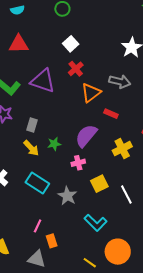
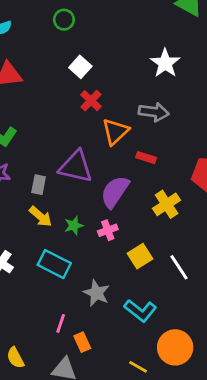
purple triangle: (43, 81) -> (76, 167), moved
green star: (54, 144) -> (74, 226), moved
gray star: (67, 196) -> (96, 293), moved

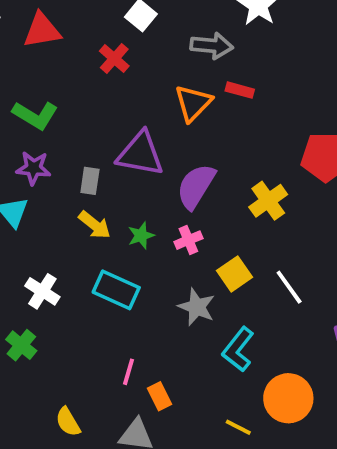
red cross: (91, 101) -> (114, 58), moved
gray arrow: (154, 112) -> (212, 46), moved
red rectangle: (146, 158) -> (240, 90), moved
gray star: (96, 293) -> (197, 307), moved
cyan L-shape: (140, 311) -> (238, 349), turned 92

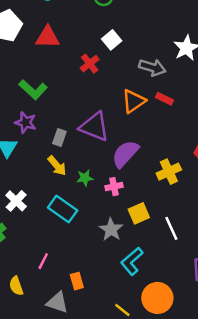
pink line: (129, 372) -> (43, 261), moved

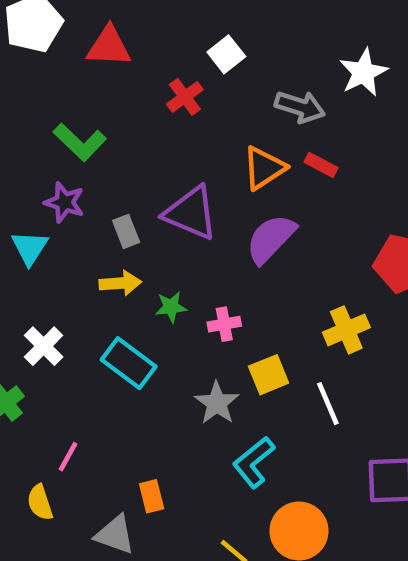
gray rectangle: (59, 137) -> (126, 231), turned -42
purple semicircle: (125, 154) -> (271, 239), moved
yellow arrow: (57, 166) -> (120, 283), turned -55
yellow cross: (169, 172) -> (346, 330), moved
pink line: (43, 261) -> (68, 457), moved

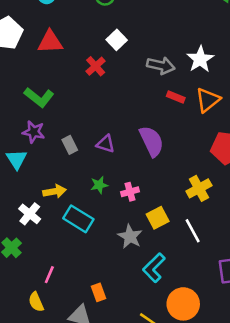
white star: (363, 72) -> (200, 59), moved
orange triangle: (264, 168) -> (208, 100), moved
purple triangle: (191, 213) -> (106, 144), moved, size x0.6
purple semicircle: (271, 239) -> (152, 141), turned 116
yellow arrow: (120, 283) -> (55, 191), moved

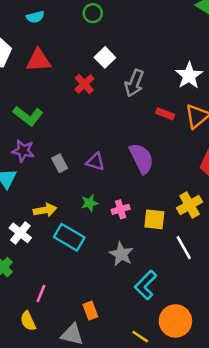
gray arrow: (161, 66) -> (134, 83), moved, turned 100
yellow square: (158, 218) -> (154, 219), moved, turned 35

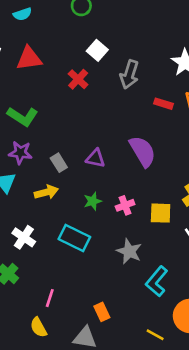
yellow arrow: (45, 210) -> (46, 192), moved

